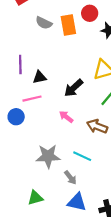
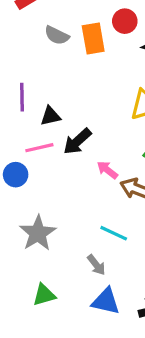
black arrow: (74, 88) -> (77, 141), moved
pink arrow: (66, 117) -> (107, 170), moved
gray star: (48, 156) -> (38, 233), moved, turned -30

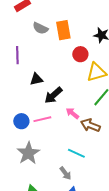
red circle: (125, 21) -> (80, 54), moved
purple line: (22, 97) -> (17, 55), moved
pink line: (39, 148) -> (42, 119), moved
blue circle: (16, 175) -> (21, 121), moved

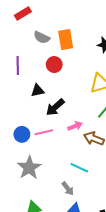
red circle: (80, 54) -> (54, 65), moved
pink arrow: (72, 113) -> (75, 126), turned 120

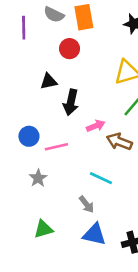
purple line: (18, 66) -> (24, 28), moved
black arrow: (55, 107) -> (71, 102), turned -36
pink line: (44, 132) -> (56, 147), moved
gray star: (29, 168) -> (38, 178), size x0.6

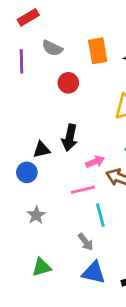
orange rectangle: (84, 17) -> (98, 51), moved
black triangle: (49, 81) -> (42, 150), moved
pink line: (56, 147) -> (83, 190), moved
cyan line: (101, 178) -> (100, 215), turned 50

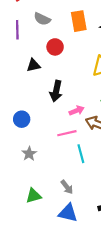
black triangle: (42, 150) -> (33, 65), moved
gray arrow: (86, 242) -> (67, 187), moved
blue triangle: (94, 273) -> (68, 213), moved

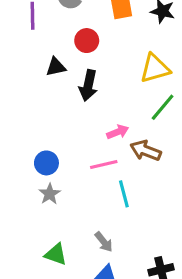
black arrow: (56, 91) -> (88, 85), moved
blue circle: (22, 119) -> (46, 163), moved
green triangle: (33, 196) -> (56, 254), turned 35

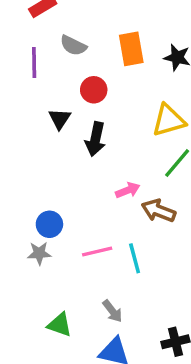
black triangle: (56, 67) -> (60, 119), turned -45
pink line: (104, 164) -> (97, 252), moved
gray star: (50, 194) -> (39, 253), moved, turned 30

